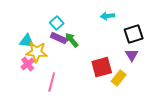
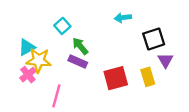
purple rectangle: (59, 38) -> (78, 62), moved
cyan triangle: (27, 41) -> (27, 47), turned -35
purple triangle: (132, 55) -> (166, 60), moved
yellow rectangle: (119, 78) -> (148, 77), moved, turned -56

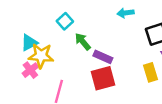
purple rectangle: (78, 62) -> (103, 57), moved
red square: (116, 78) -> (103, 78), moved

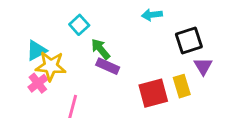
purple rectangle: (103, 57) -> (108, 66), moved
red square: (103, 78) -> (153, 93), moved

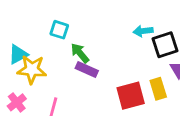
cyan arrow: (152, 15) -> (143, 31), moved
cyan square: (79, 25) -> (59, 30), turned -30
pink cross: (38, 83) -> (17, 102), moved

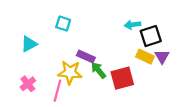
green arrow: (80, 53) -> (98, 70), moved
yellow star: (32, 69) -> (70, 72), moved
yellow rectangle: (158, 89) -> (145, 57), moved, turned -48

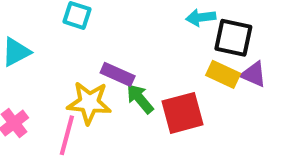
black square: (151, 36) -> (233, 38), turned 30
purple triangle: (162, 57) -> (254, 74), turned -35

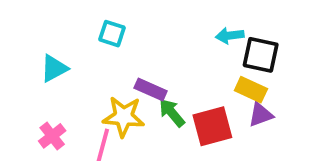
purple triangle: (254, 74) -> (261, 115), moved, turned -44

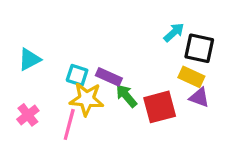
cyan square: (112, 34) -> (77, 75), moved
cyan arrow: (230, 36) -> (174, 32), turned 145
purple triangle: (261, 115) -> (199, 97), turned 40

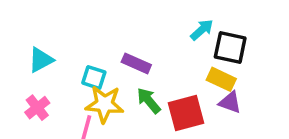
purple rectangle: (109, 77) -> (136, 63), moved
pink cross: (28, 115) -> (37, 108), moved

